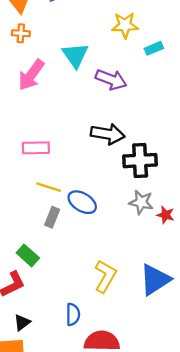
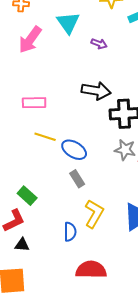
purple arrow: (111, 80) -> (99, 44), size x0.6
gray rectangle: (52, 217) -> (77, 179), moved, turned -54
blue semicircle: (73, 314) -> (70, 232), moved
black triangle: (22, 323) -> (22, 245), moved, turned 42

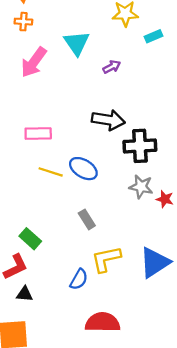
purple arrow: (99, 44) -> (112, 67), turned -49
blue ellipse: (74, 150) -> (83, 169), moved
yellow L-shape: (94, 214) -> (106, 259), turned -132
blue semicircle: (70, 232) -> (79, 279), turned 30

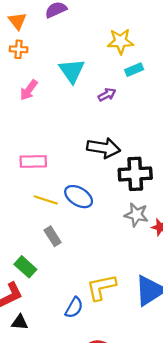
cyan rectangle: (153, 36) -> (134, 70), moved
pink arrow: (34, 62) -> (29, 90), size x0.7
gray rectangle: (87, 219) -> (53, 236), moved

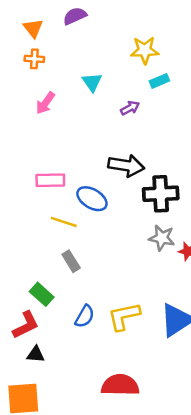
cyan triangle: (72, 71) -> (92, 82), size x0.7
blue ellipse: (79, 197) -> (92, 199), moved
blue semicircle: (74, 308) -> (85, 316), moved

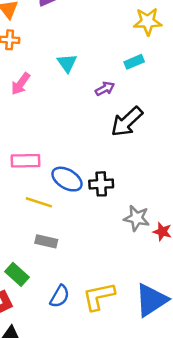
yellow star: (145, 50) -> (148, 21), moved
black arrow: (126, 166) -> (127, 122), moved, turned 128
black cross: (161, 194) -> (101, 184), moved, size x0.7
gray rectangle: (71, 261) -> (46, 241), turned -45

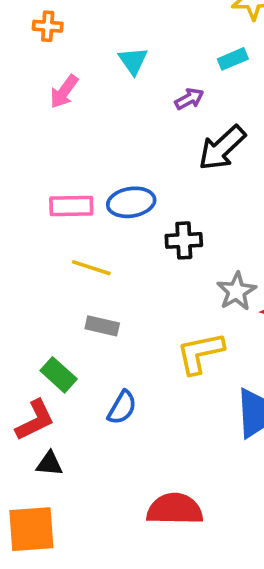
blue ellipse: (67, 179) -> (131, 202), moved, turned -40
gray star: (137, 218) -> (236, 291), turned 30
yellow L-shape: (99, 296) -> (200, 353), moved

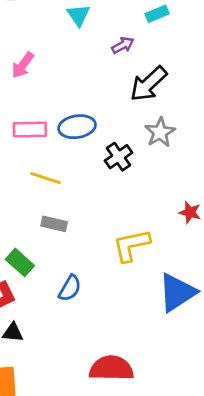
pink arrow: (64, 92) -> (23, 65), moved
black cross: (184, 240) -> (118, 157), turned -32
gray star: (236, 291) -> (160, 132), moved

